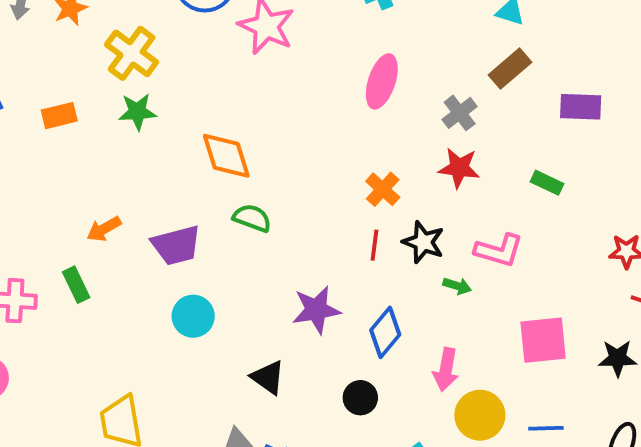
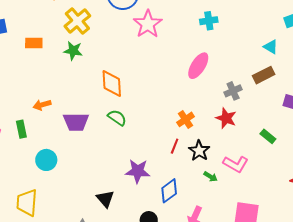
cyan circle: (193, 316) -> (46, 160), moved

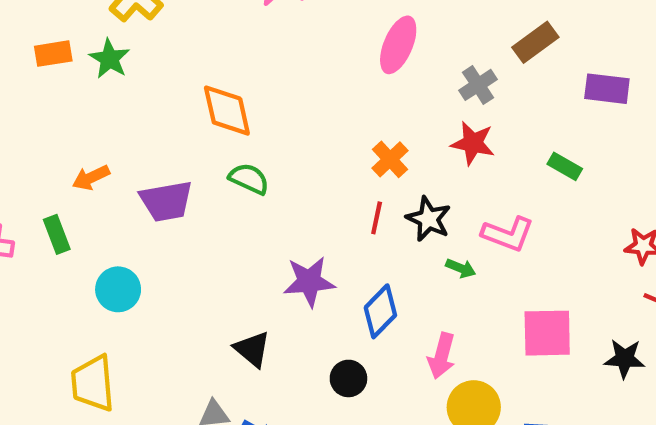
green star: (73, 51) -> (109, 59), moved, turned 30

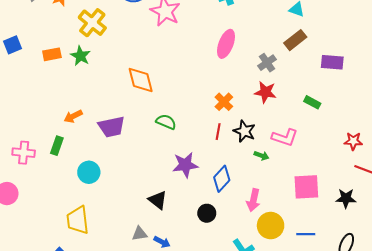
green semicircle: (249, 179) -> (166, 122), moved
green rectangle: (57, 234) -> (57, 146), turned 42

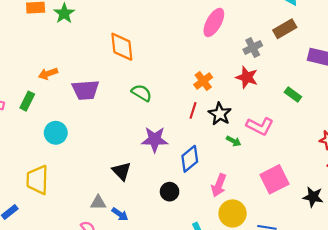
pink square: (306, 187) -> (275, 179), turned -32

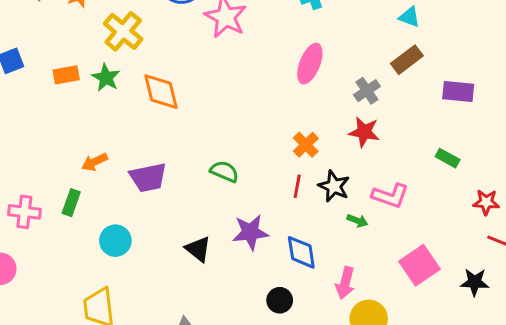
orange diamond: (122, 47) -> (161, 92), moved
green rectangle: (293, 94) -> (448, 158), moved
blue diamond: (190, 159) -> (301, 252), turned -52
black triangle: (122, 171) -> (198, 249), moved

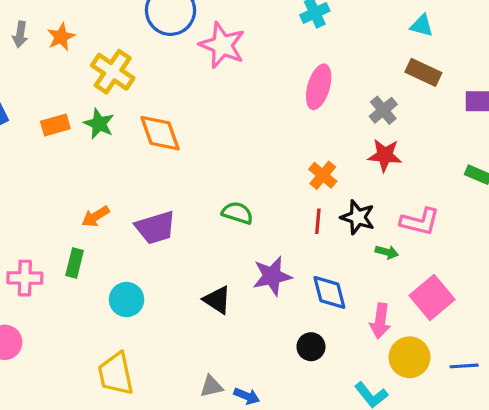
brown rectangle: (407, 60) -> (423, 72), turned 68
pink square: (420, 265) -> (432, 298), moved

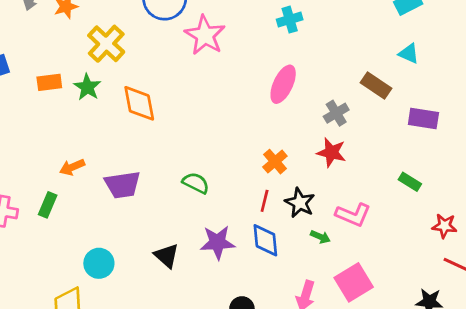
cyan triangle: (422, 26) -> (409, 54), moved
blue diamond: (329, 292) -> (265, 240), moved
cyan circle: (127, 300) -> (99, 263), moved

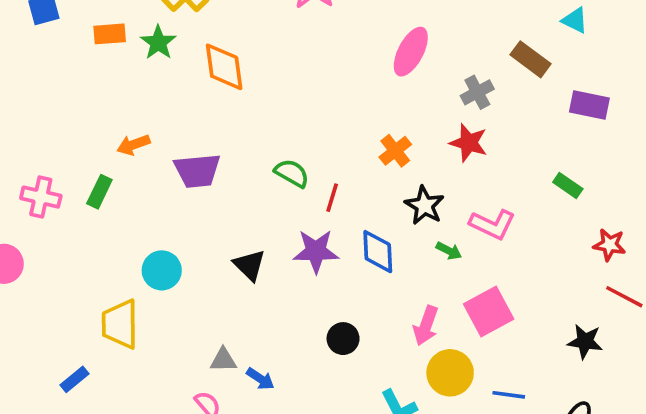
red line: (265, 201) -> (332, 198), moved

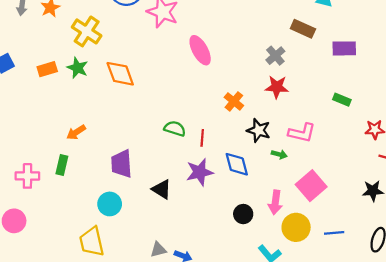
pink ellipse: (411, 52) -> (200, 50), moved, turned -44
purple trapezoid: (197, 171) -> (122, 164), moved, turned 104
black circle: (343, 339) -> (243, 214), moved

